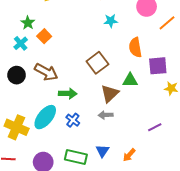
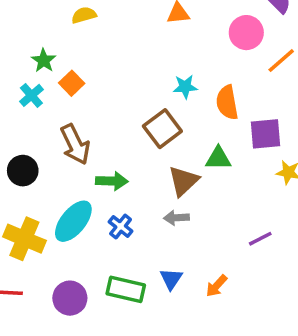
cyan star: (111, 21) -> (185, 87), moved
brown arrow: (46, 72) -> (75, 144), turned 35
black circle: (17, 75) -> (23, 171), moved

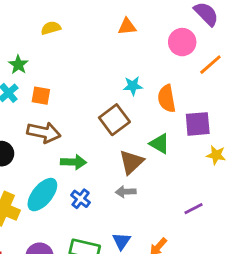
orange square: (72, 83) -> (41, 96), moved, turned -36
brown arrow: (75, 144) -> (44, 132), turned -52
green triangle: (218, 158) -> (160, 144), turned 30

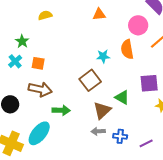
orange semicircle: (167, 99) -> (127, 49), moved
blue cross: (81, 199) -> (120, 136), moved, turned -32

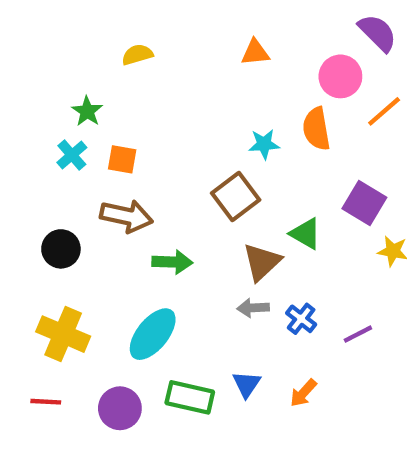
purple square: (149, 83) -> (364, 203), turned 36
cyan ellipse: (39, 133) -> (153, 334), moved
blue cross: (120, 136) -> (301, 319), turned 32

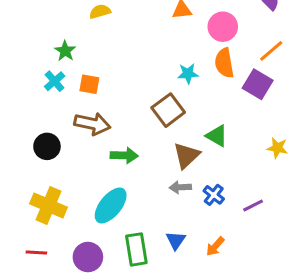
pink circle: (340, 76) -> (223, 27), moved
purple square: (364, 203) -> (258, 84), moved
green rectangle: (190, 397) -> (136, 249), turned 68

